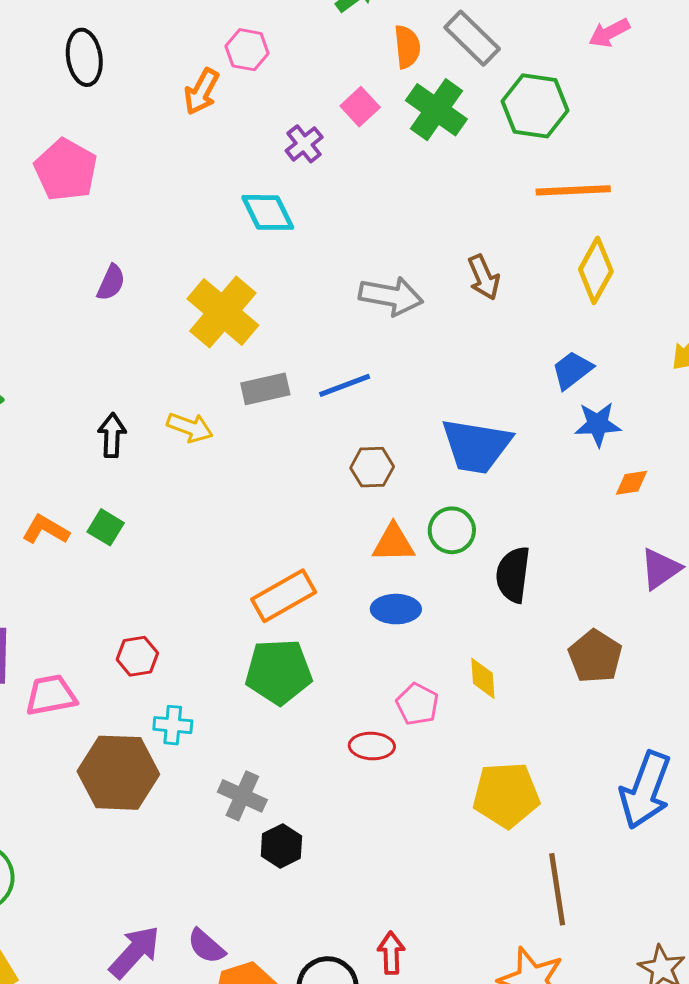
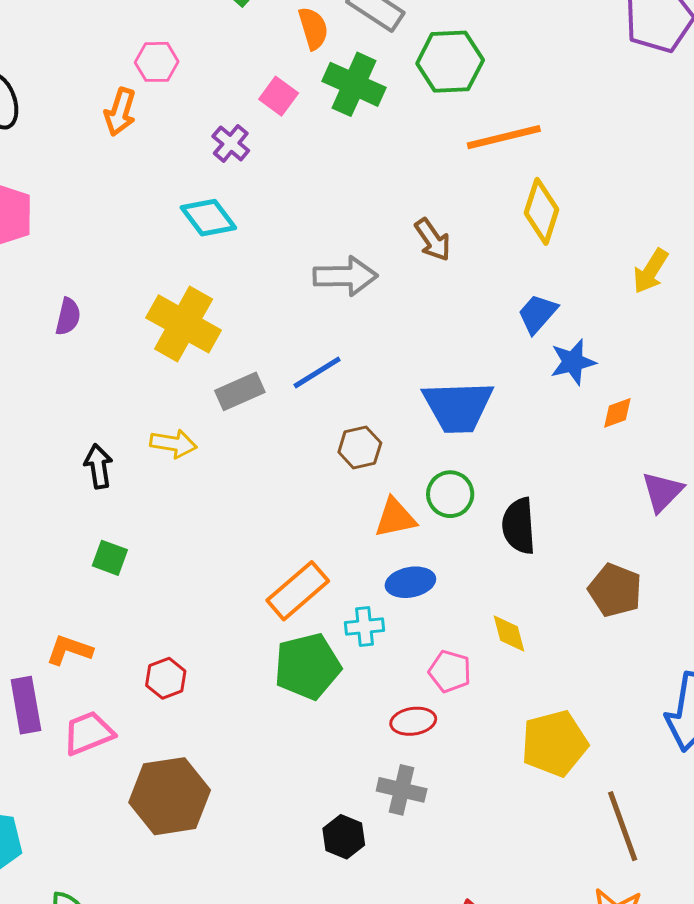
orange L-shape: (46, 530) -> (69, 650), moved
cyan cross: (173, 725) -> (365, 626), moved
gray cross: (242, 796) -> (402, 790), moved

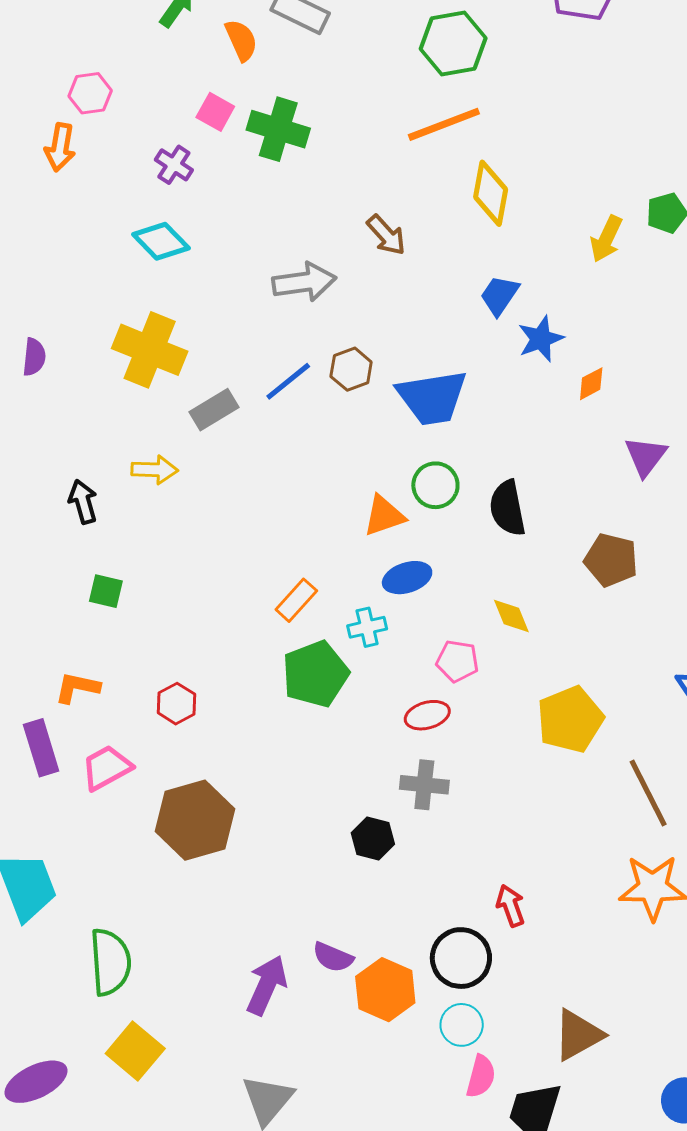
green hexagon: (450, 62) -> (453, 43), moved
green cross: (354, 84) -> (278, 129), moved
brown hexagon: (360, 448) -> (351, 369), moved
orange rectangle: (298, 591) -> (296, 600), size x0.7

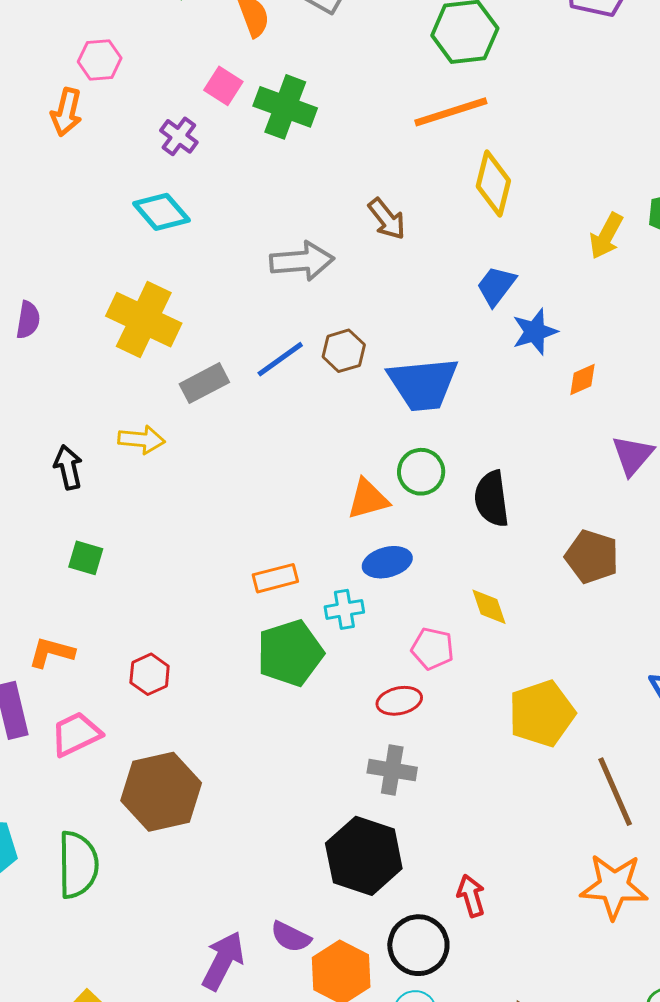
orange rectangle: (296, 600) -> (275, 578), turned 30
black hexagon: (373, 838) -> (364, 856), moved, size x1.8
green semicircle: (110, 962) -> (78, 865), moved

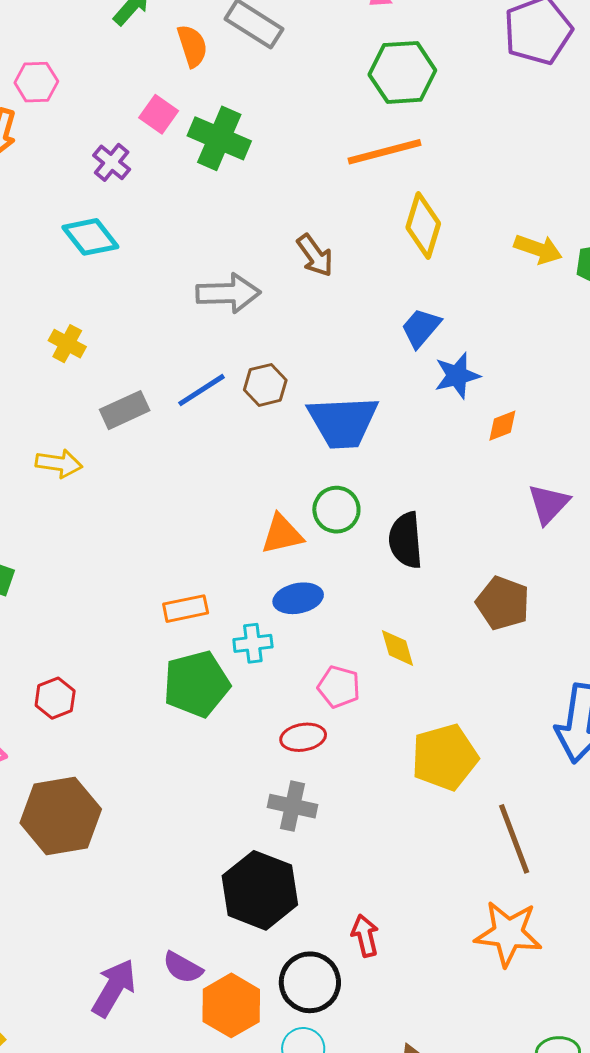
yellow arrow: (606, 236) -> (538, 249), moved, turned -102
yellow cross: (144, 320) -> (67, 344), size x0.5

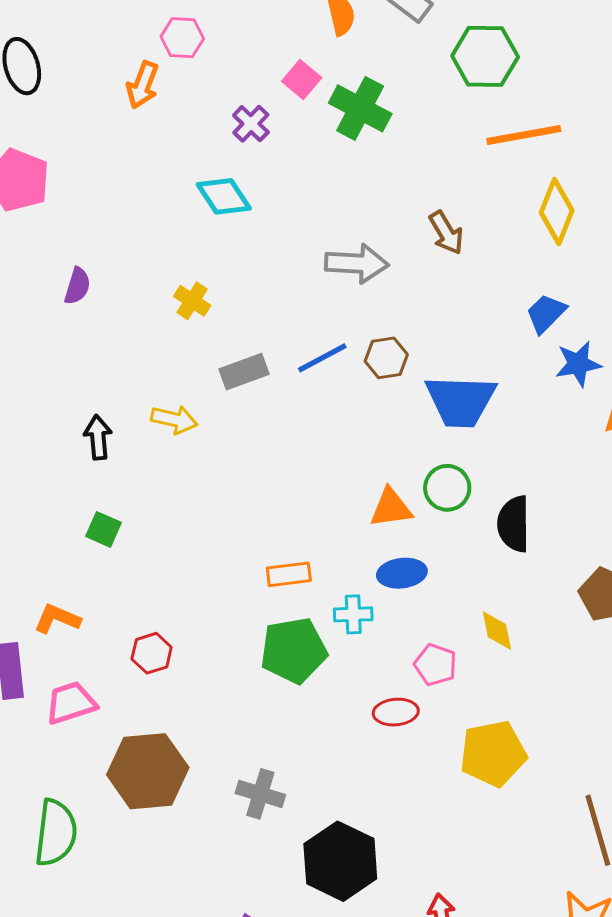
green hexagon: (402, 72) -> (485, 56), moved
yellow pentagon: (445, 757) -> (493, 754), moved
gray cross: (293, 806) -> (260, 794), moved

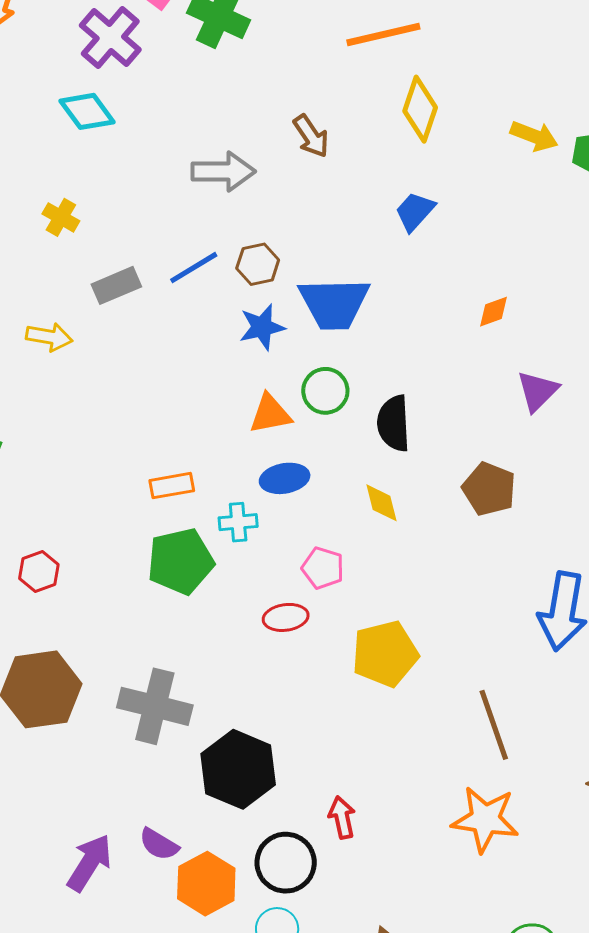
purple cross: (251, 124) -> (110, 37), size x1.6
blue star: (578, 364) -> (262, 327), moved
yellow diamond: (497, 631) -> (382, 503), moved
gray cross: (260, 794) -> (155, 706), size x1.5

